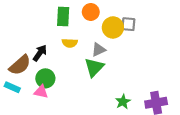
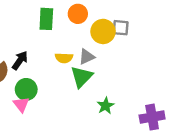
yellow semicircle: (70, 43) -> (64, 58), moved
pink triangle: (41, 92) -> (21, 104), turned 40
green star: (123, 102) -> (106, 106), moved

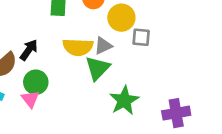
gray square: (121, 28) -> (141, 37), moved
yellow semicircle: (64, 58) -> (78, 47), size x1.5
green star: (106, 106) -> (124, 100), size x1.5

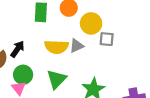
green triangle: (98, 68) -> (56, 79), moved

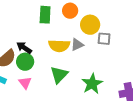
black arrow: (17, 49) -> (24, 48), turned -91
green circle: (23, 75) -> (25, 62), moved

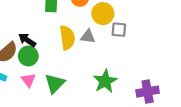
gray triangle: (77, 45) -> (88, 36), turned 32
yellow semicircle: (59, 46) -> (67, 38), turned -100
green triangle: (59, 75) -> (55, 83), moved

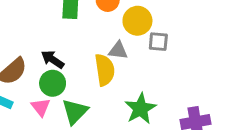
yellow semicircle: (67, 38) -> (105, 70), moved
black arrow: (27, 40) -> (53, 59), moved
green circle: (28, 56) -> (53, 83), moved

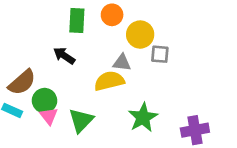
black arrow: (53, 59) -> (64, 56), moved
yellow semicircle: (105, 70) -> (109, 81), turned -96
green circle: (53, 83) -> (45, 101), moved

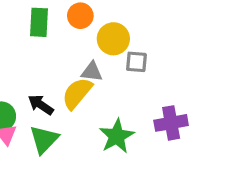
black arrow: (64, 56) -> (41, 105), moved
yellow semicircle: (109, 81) -> (77, 93), turned -36
purple cross: (195, 130) -> (171, 123), moved

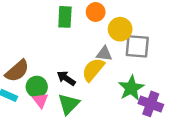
gray square: (136, 62) -> (137, 46), size x1.5
purple cross: (171, 123) -> (151, 104), moved, turned 30
green star: (117, 136) -> (131, 88), moved

